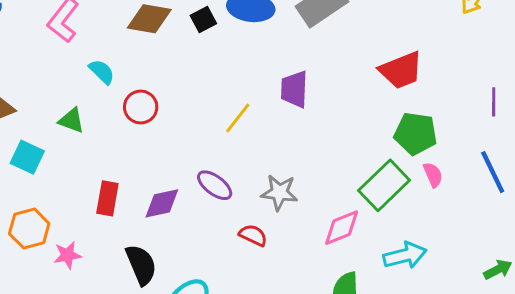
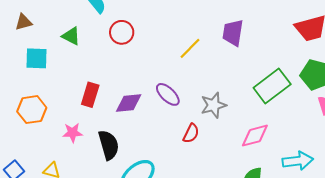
cyan square: (27, 157) -> (36, 58), turned -30
green rectangle: (384, 185) -> (272, 86), moved
gray star: (279, 192) -> (213, 105), turned -30
red semicircle: (253, 235) -> (191, 133), turned 84
pink star: (68, 255) -> (73, 133), moved

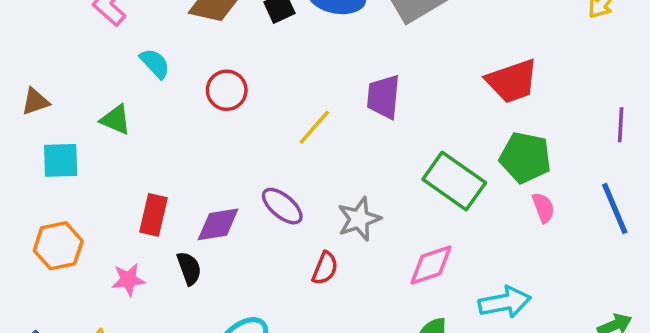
red circle: (122, 32) -> (227, 90), moved
green rectangle: (272, 86) -> (454, 181), turned 76
black semicircle: (109, 145) -> (189, 268), moved, size x0.7

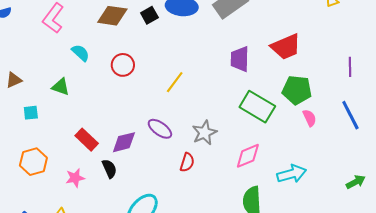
purple trapezoid: (383, 97) -> (240, 59), moved
cyan square: (61, 160) -> (31, 113), size x0.7
red rectangle: (154, 215) -> (87, 140), turned -55

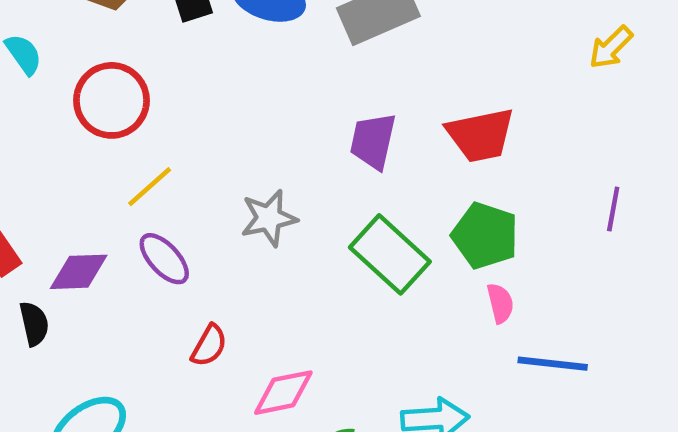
red circle: (123, 65) -> (112, 100), size x1.4
yellow line: (175, 82) -> (150, 187), moved
blue line: (350, 115) -> (553, 364), moved, turned -68
gray star: (204, 133) -> (269, 218), moved
pink diamond: (248, 156) -> (283, 393), moved

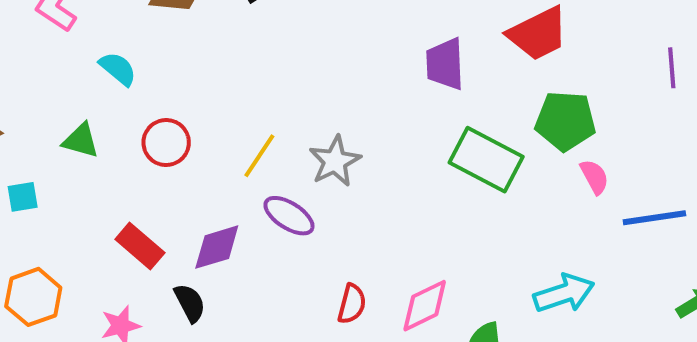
red circle: (112, 100) -> (166, 143), moved, size x0.7
gray star: (269, 218) -> (335, 161), moved
red semicircle: (209, 346) -> (352, 304), moved

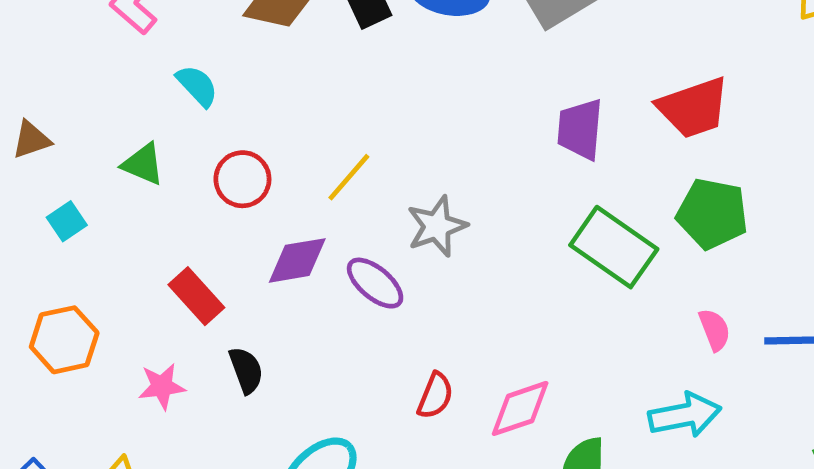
yellow line: (259, 156) -> (349, 177), moved
pink semicircle: (594, 177) -> (715, 330), moved
cyan square: (23, 197) -> (67, 221), turned -32
purple diamond: (217, 247) -> (297, 260), moved

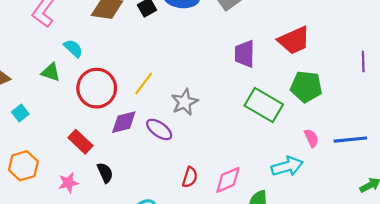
green triangle: (143, 164) -> (51, 72), moved
red circle: (242, 179) -> (97, 88), size x1.6
cyan arrow: (685, 415) -> (287, 166), moved

